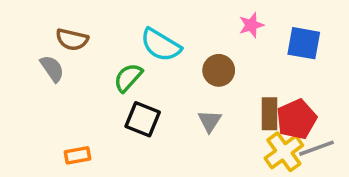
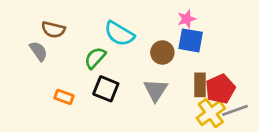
blue square: (304, 43) -> (191, 40), moved
gray triangle: (210, 121) -> (156, 90), size x1.4
orange rectangle: (77, 155) -> (64, 97), moved, turned 30

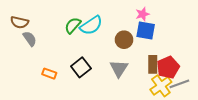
brown semicircle: (53, 30) -> (19, 22), moved
cyan semicircle: (119, 34) -> (91, 25), turned -65
green semicircle: (95, 58) -> (73, 25), moved
black square: (106, 89) -> (81, 67), turned 30

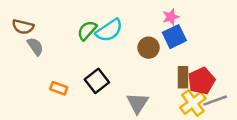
blue square: (146, 30) -> (174, 37), turned -36
gray triangle: (119, 68) -> (137, 103), moved

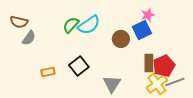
pink star: (171, 17) -> (148, 15), moved
gray semicircle: (35, 46) -> (29, 38), turned 70
orange rectangle: (59, 88) -> (48, 72), turned -32

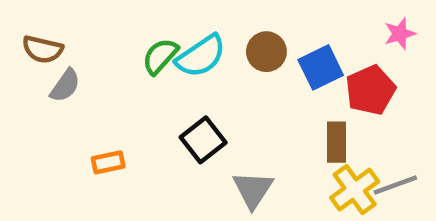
pink star: (148, 15) -> (400, 34), moved
brown circle: (121, 39) -> (266, 52), moved
black square: (79, 66) -> (203, 140), moved
red pentagon: (164, 66) -> (370, 90), moved

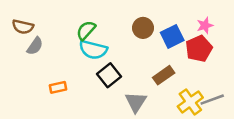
pink star: (400, 34) -> (205, 25), moved
cyan semicircle: (201, 56) -> (93, 50), moved, turned 48
brown rectangle: (336, 142) -> (164, 75), moved, turned 55

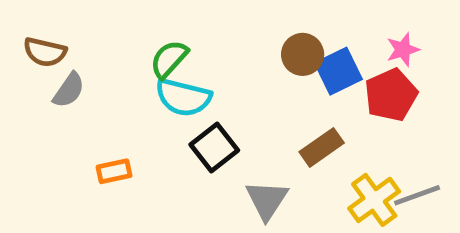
brown circle: (143, 28) -> (303, 54), moved

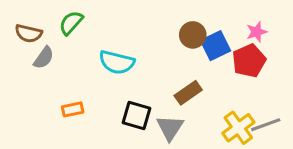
green semicircle: (169, 59) -> (71, 23), moved
black square: (214, 147) -> (136, 116), moved, turned -36
brown rectangle: (322, 147) -> (188, 93), moved

